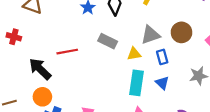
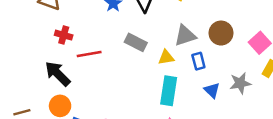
red cross: (14, 37) -> (64, 35), moved
blue triangle: (162, 83) -> (212, 90), moved

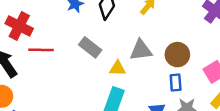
red cross: (64, 35) -> (19, 26), size x1.5
blue rectangle: (198, 61) -> (176, 82), moved

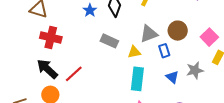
red line: (41, 50) -> (74, 74), moved, turned -30
blue rectangle: (176, 82) -> (164, 51), moved

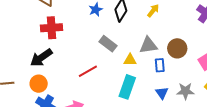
red cross: (51, 37) -> (52, 28), turned -30
black arrow: (47, 69) -> (41, 58), turned -90
red line: (74, 74) -> (88, 71), moved

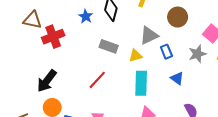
red cross: (52, 28) -> (53, 37), moved
brown circle: (177, 48) -> (178, 17), moved
gray star: (185, 91) -> (197, 54), moved

